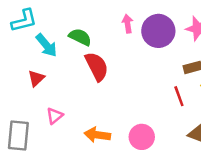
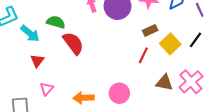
red triangle: (36, 78) -> (37, 61), moved
red line: (179, 96) -> (143, 55), turned 56

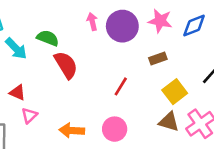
yellow square: (170, 44) -> (175, 92), moved
red line: (143, 55) -> (121, 86), moved
red triangle: (37, 61) -> (17, 93), moved, turned -48

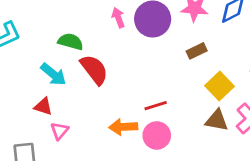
cyan arrow: (16, 48) -> (53, 74), moved
red line: (121, 86) -> (156, 106), moved, turned 48
orange arrow: (72, 130) -> (123, 127), moved

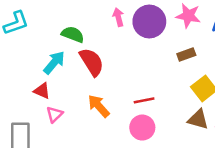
cyan arrow: (53, 74) -> (54, 63), turned -95
orange arrow: (123, 127) -> (99, 106), moved, turned 45

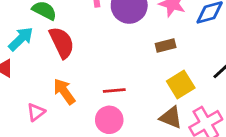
pink triangle: (55, 114) -> (36, 112), moved

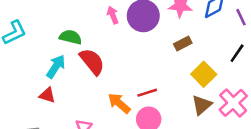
orange arrow: (64, 91) -> (119, 103), moved
brown triangle: (171, 118) -> (202, 105), turned -50

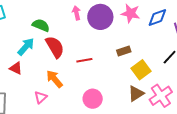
brown rectangle: (183, 43) -> (124, 51), moved
red line: (147, 93) -> (84, 60), moved
orange arrow: (119, 103) -> (54, 79), moved

